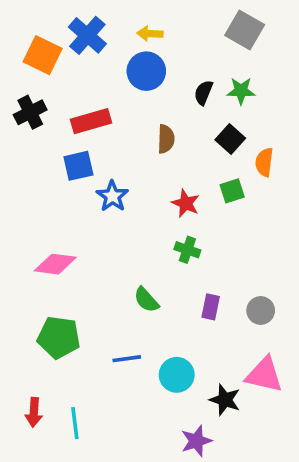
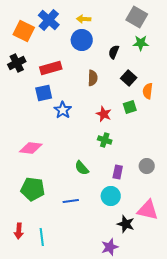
green star: (241, 91) -> (141, 43), moved
gray circle: (261, 310) -> (147, 166), moved
cyan circle: (177, 375) -> (111, 196), moved

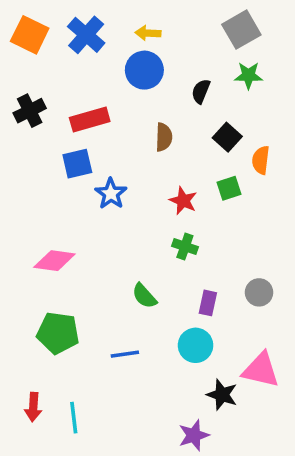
gray square: (137, 17) -> (241, 30), turned 30
orange square: (24, 31) -> (30, 35), moved

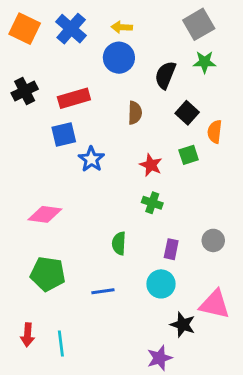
black semicircle: (201, 91) -> (165, 75), size x1.4
green semicircle: (144, 296) -> (119, 243), turned 45

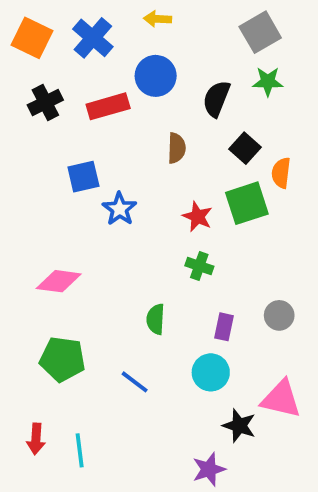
yellow arrow: (122, 27) -> (158, 19), moved
black cross: (25, 91) -> (45, 102), moved
red rectangle: (74, 98) -> (108, 106), moved
green square: (189, 155) -> (247, 203), size x1.6
blue line: (103, 291) -> (135, 382), turned 45

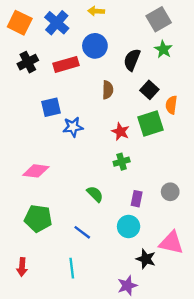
green star: (268, 82) -> (163, 49), turned 30
blue star: (120, 209) -> (73, 127), turned 30
green cross: (199, 266) -> (122, 162), turned -35
green semicircle: (156, 319) -> (95, 194), turned 132
cyan line: (80, 450) -> (72, 268), moved

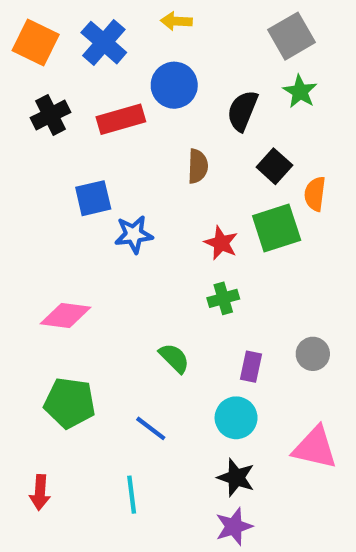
black star: (146, 259) -> (236, 478), moved

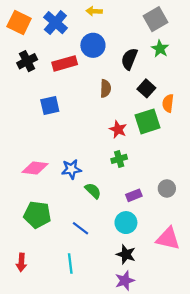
blue star: (134, 234) -> (71, 169), moved
purple rectangle: (251, 367) -> (134, 195), turned 56

